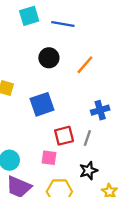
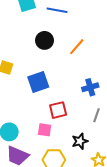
gray line: (87, 138) -> (96, 115), moved

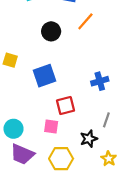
orange line: (77, 47) -> (85, 21), moved
gray line: (96, 115) -> (106, 120), moved

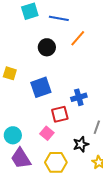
blue cross: (100, 81) -> (79, 97), moved
pink square: (51, 127) -> (47, 133), turned 32
purple trapezoid: (22, 154) -> (21, 158), turned 35

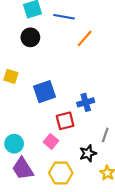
black circle: (47, 47) -> (30, 37), moved

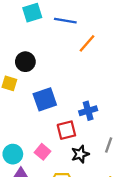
black circle: (30, 37) -> (25, 62), moved
pink square: (51, 141) -> (42, 152), moved
black star: (88, 153) -> (80, 154), moved

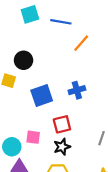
blue cross: (88, 111) -> (77, 90), moved
pink square: (42, 152) -> (33, 137), moved, turned -32
black star: (80, 154) -> (62, 147), moved

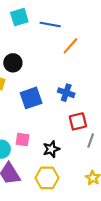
blue cross: (77, 90) -> (66, 93), turned 35
red square: (62, 124) -> (78, 121), moved

